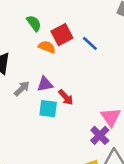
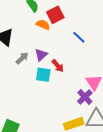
blue line: (90, 43) -> (79, 37), moved
purple triangle: (45, 84) -> (41, 55), turned -32

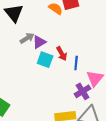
blue line: (79, 37) -> (76, 63), moved, turned 40
purple triangle: (41, 55) -> (39, 42), moved

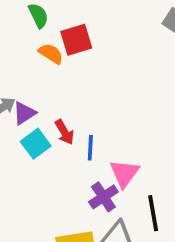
cyan square: (45, 60) -> (36, 144), turned 35

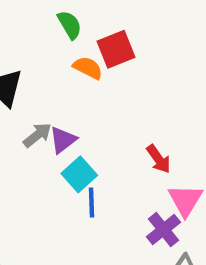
red arrow: (64, 132) -> (159, 159), moved
blue line: (90, 148) -> (91, 202), moved

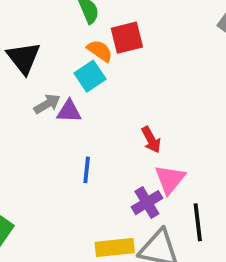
purple triangle: (63, 140) -> (69, 111), turned 32
cyan square: (79, 174) -> (90, 76), moved

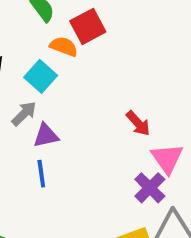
cyan square: (90, 76) -> (41, 76), moved
purple triangle: (69, 111) -> (46, 136), moved
blue line: (87, 170) -> (41, 174), moved

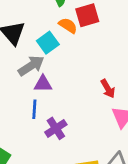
gray arrow: (24, 114) -> (31, 66), size x1.4
purple cross: (150, 188) -> (56, 128), moved

